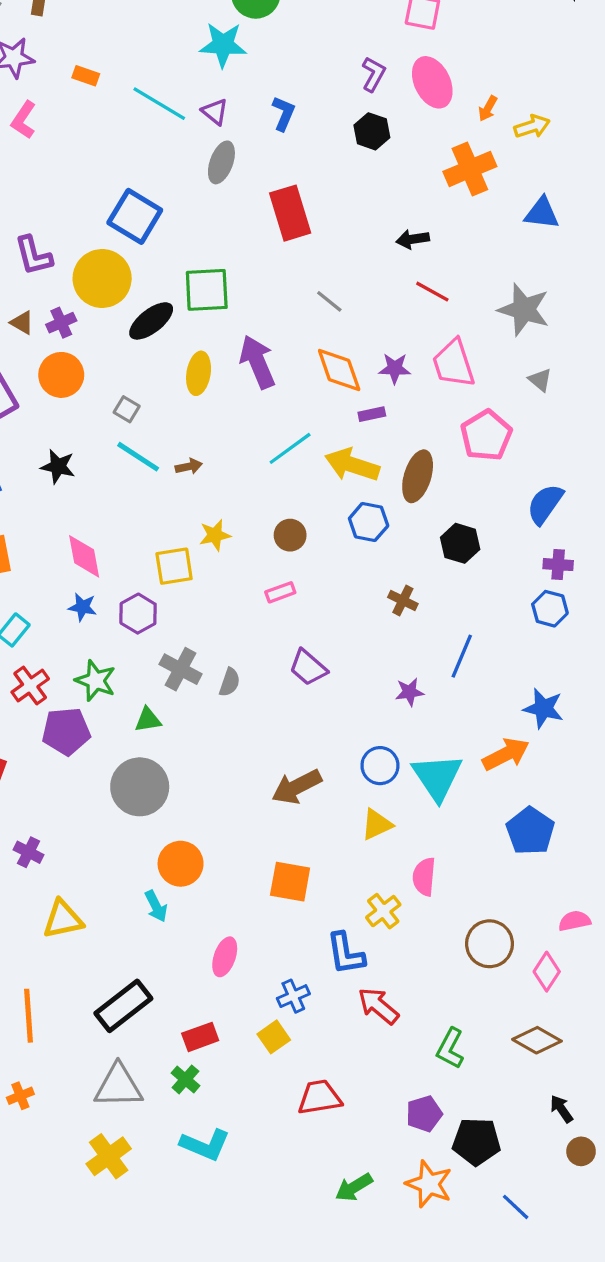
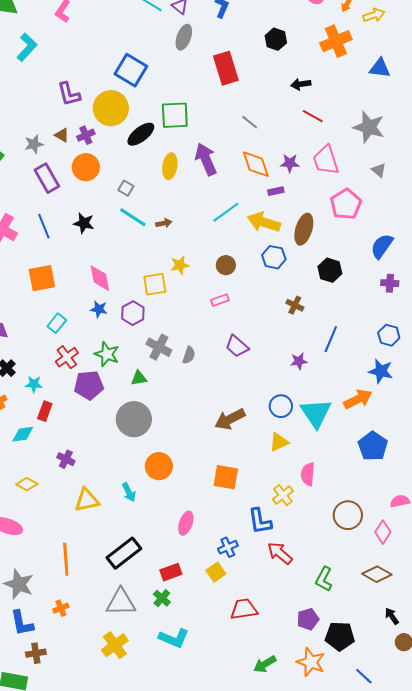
black hexagon: (372, 131) -> (276, 39), moved
blue hexagon: (550, 609) -> (389, 335), moved
cyan arrow: (156, 906) -> (129, 492), moved

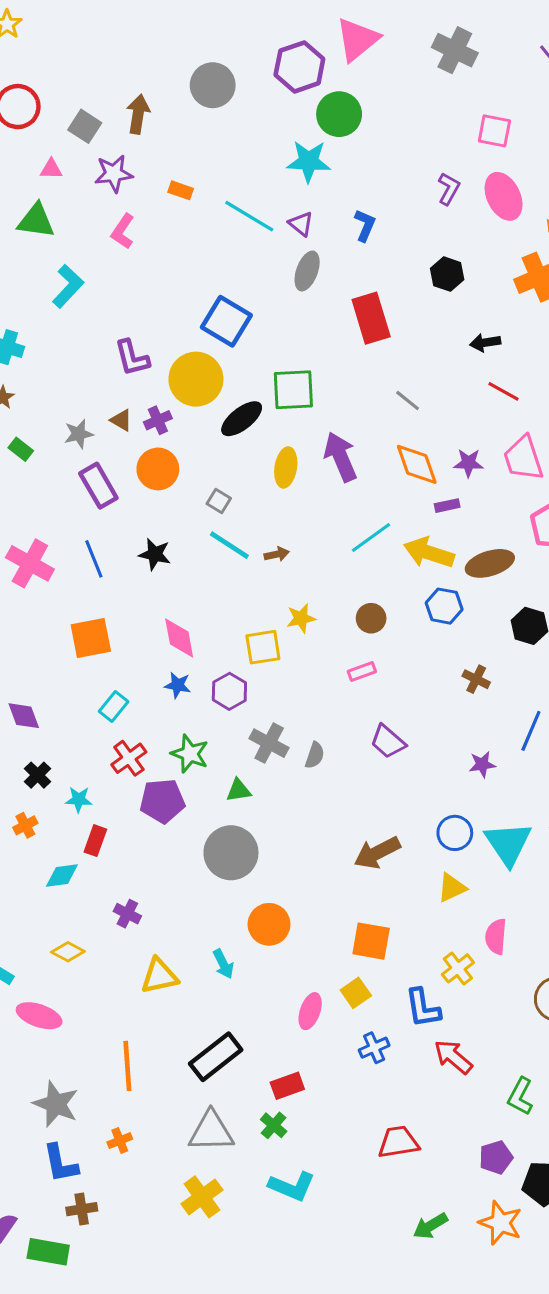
brown ellipse: (304, 229) -> (490, 563), turned 56
yellow square: (216, 572) -> (356, 993), moved

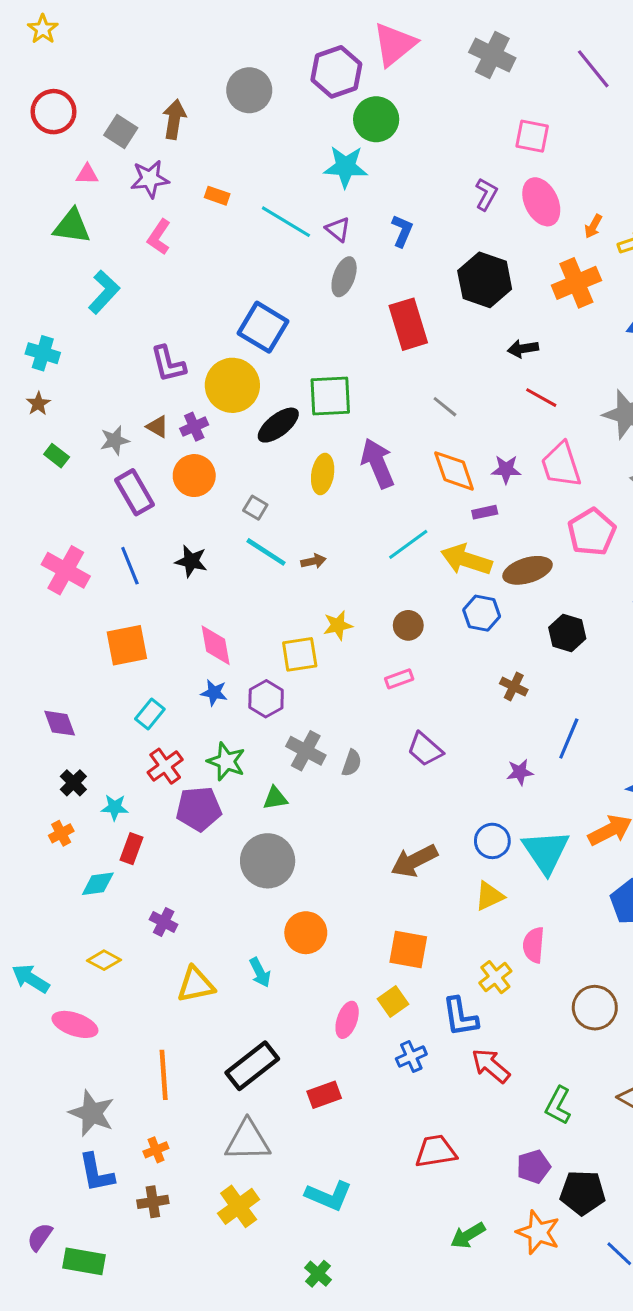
black hexagon: (447, 274) -> (485, 280), size x1.6
green cross: (274, 1125) -> (318, 1274), moved
brown cross: (82, 1209) -> (153, 1202), moved

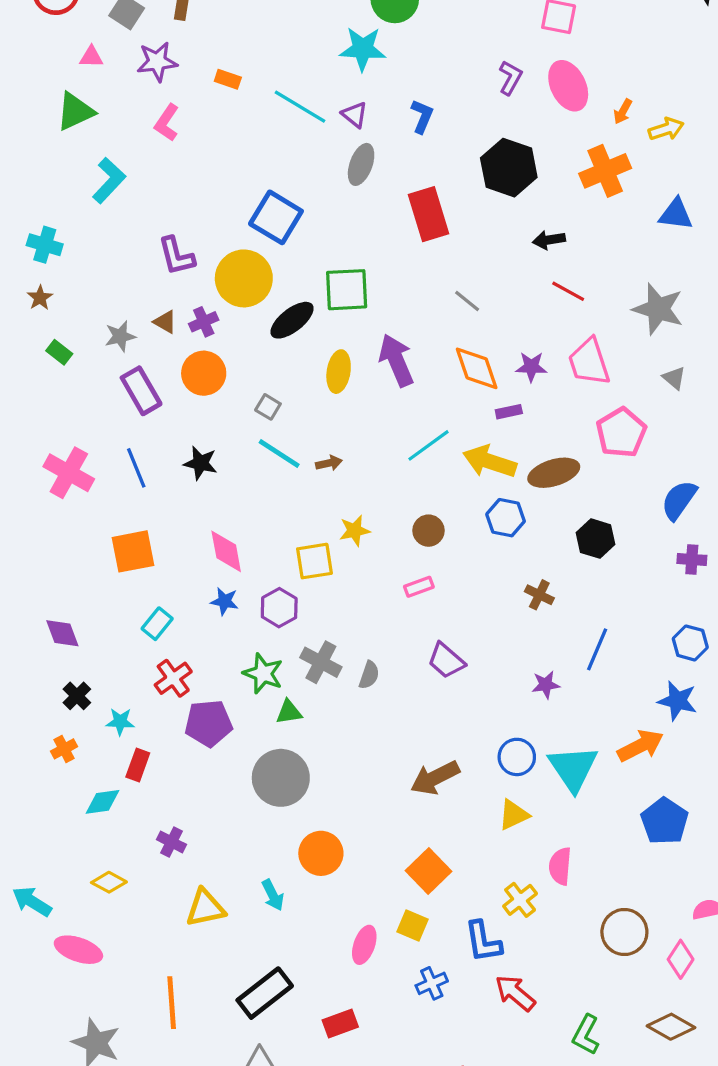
green triangle: (72, 226) -> (75, 111), turned -33
green star: (226, 761) -> (263, 673), moved
orange square: (408, 950) -> (428, 871), turned 36
yellow square: (393, 1001) -> (412, 926), turned -32

